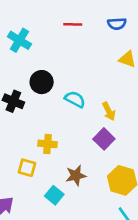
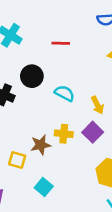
red line: (73, 24) -> (61, 43), moved
yellow cross: (47, 144) -> (64, 134), moved
brown star: (76, 175) -> (41, 145), moved

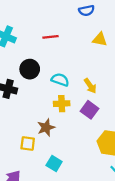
yellow cross: (64, 134) -> (62, 104), moved

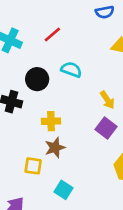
red line: (50, 37) -> (52, 34), moved, turned -35
cyan semicircle: (60, 80) -> (71, 70), moved
yellow cross: (62, 104) -> (51, 121), moved

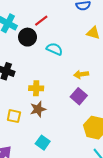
black circle: (37, 79) -> (28, 37), moved
yellow arrow: (107, 100) -> (81, 74), turned 112
yellow square: (33, 166) -> (14, 116), moved

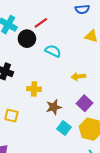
purple square: (79, 96) -> (84, 103), moved
brown star: (38, 109) -> (54, 107), moved
cyan square: (43, 143) -> (64, 128), moved

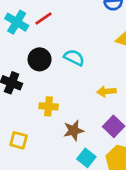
red line: (41, 23) -> (43, 19), moved
black circle: (27, 39) -> (40, 59), moved

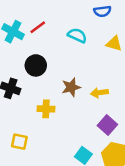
cyan semicircle: (74, 58) -> (77, 35), moved
brown star: (74, 130) -> (71, 87), moved

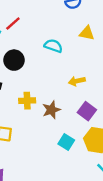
cyan semicircle: (77, 35) -> (53, 46), moved
brown star: (71, 87) -> (51, 110), moved

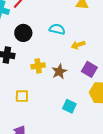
cyan semicircle: (53, 46) -> (57, 29), moved
cyan square: (66, 142) -> (69, 106), moved

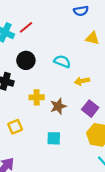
yellow square: (22, 96) -> (15, 127), turned -32
cyan square: (69, 106) -> (54, 138), moved, turned -32

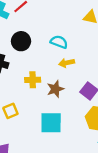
yellow arrow: (82, 81) -> (67, 63), moved
cyan square: (54, 138) -> (51, 123), size x1.5

